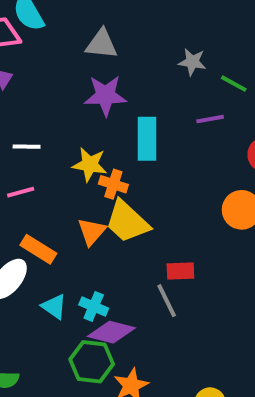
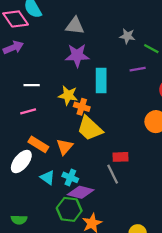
orange triangle: (92, 232) -> (65, 147), moved

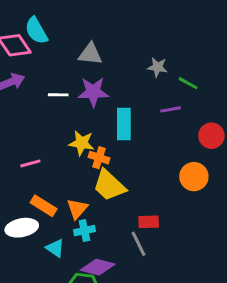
white line: (32, 85) -> (58, 95), moved
white ellipse: (21, 162) -> (22, 228), turned 40
cyan cross: (70, 177) -> (84, 231), moved, turned -35

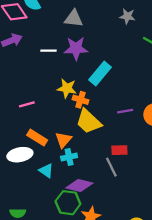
gray star: (157, 67) -> (127, 16), moved
purple line: (171, 109) -> (125, 111), moved
cyan rectangle: (124, 124) -> (100, 73), turned 40

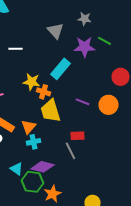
gray triangle: (74, 19) -> (56, 31), moved, turned 42
purple star: (76, 48) -> (84, 47), moved
purple line: (125, 111) -> (82, 102), turned 32
yellow trapezoid: (89, 122) -> (50, 111), turned 30
cyan triangle: (46, 171) -> (16, 169), moved

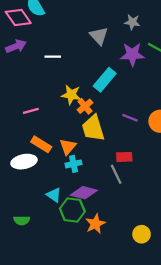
orange cross: (44, 92) -> (85, 106), turned 32

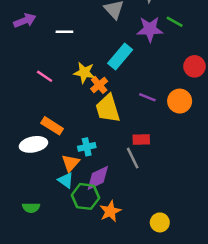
pink line: (31, 111) -> (45, 76), moved, turned 49
orange triangle: (68, 147) -> (71, 163), moved
purple diamond: (84, 193) -> (98, 178), turned -40

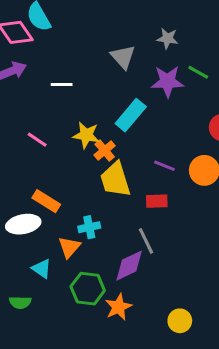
red rectangle: (141, 139) -> (157, 201), moved
purple diamond: (98, 178) -> (129, 266), moved
cyan triangle: (66, 180) -> (42, 269), moved

